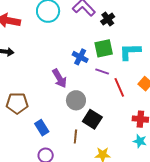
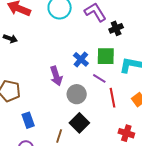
gray circle: (76, 100) -> (77, 94), moved

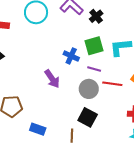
gray circle: (77, 94) -> (89, 89), moved
red line: (113, 98) -> (112, 84), turned -54
blue rectangle: (28, 120) -> (38, 129), turned -35

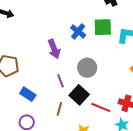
purple line: (94, 69) -> (61, 81), moved, turned 40
red line: (112, 84) -> (101, 107), moved

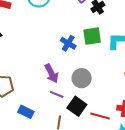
purple arrow: (54, 49) -> (52, 73), moved
purple line: (61, 81) -> (57, 94), turned -40

